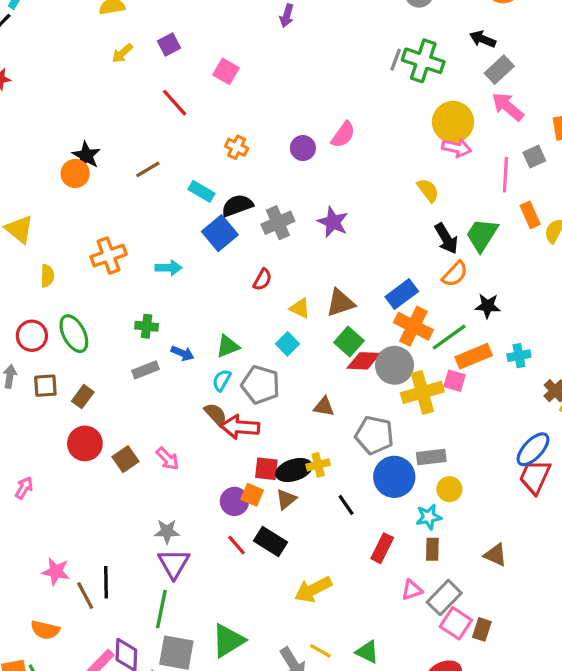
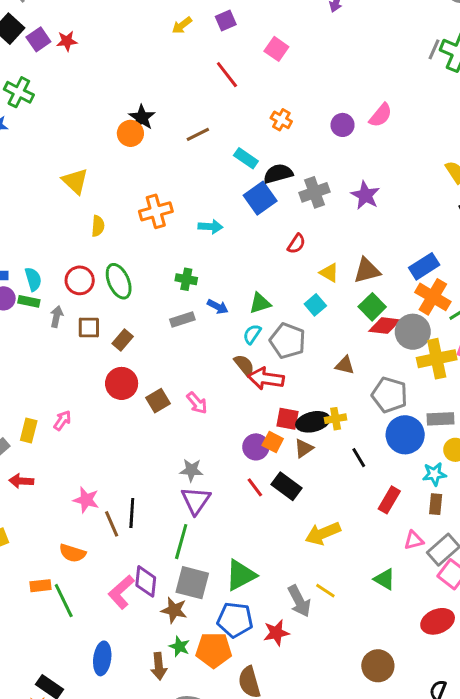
green triangle: (367, 652) -> (385, 579), moved

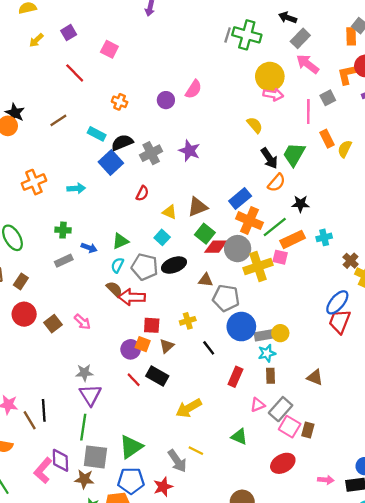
brown triangle: (345, 365) -> (206, 280), moved
gray rectangle: (441, 419) -> (265, 335), moved
black ellipse: (313, 422) -> (174, 265), moved

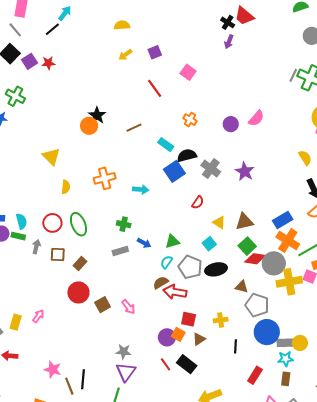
gray cross: (151, 153) -> (211, 169), turned -36
brown semicircle: (114, 289) -> (161, 283), turned -84
black line: (209, 348) -> (235, 346), turned 32

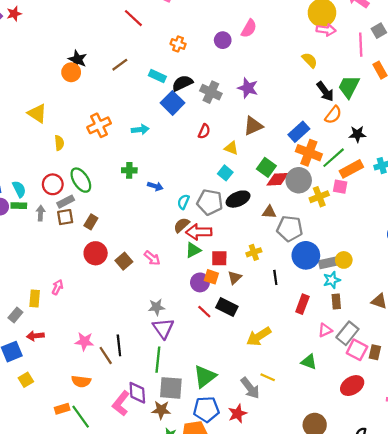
brown triangle: (244, 222) -> (253, 126), moved
green triangle: (172, 241) -> (193, 250), moved
gray rectangle: (120, 251) -> (66, 202), moved
yellow cross: (289, 282) -> (319, 197), size x0.7

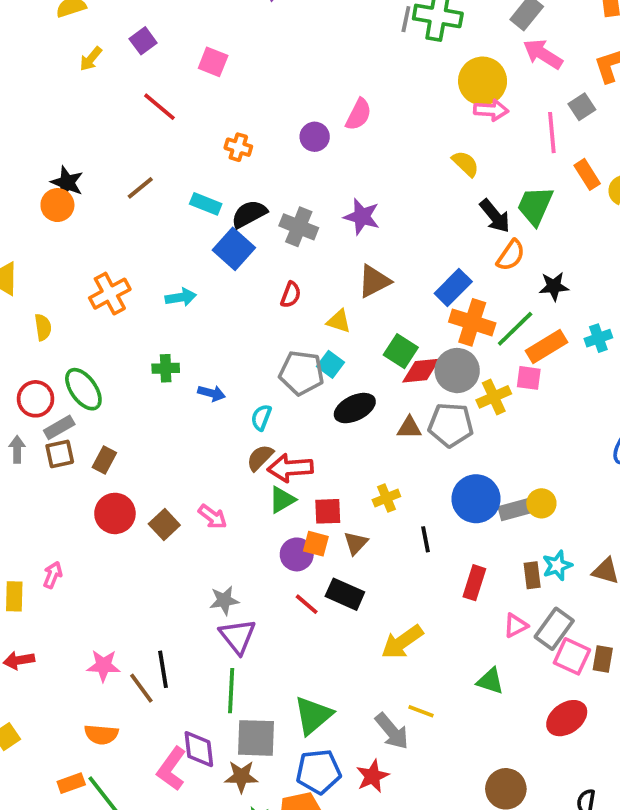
gray pentagon: (210, 202) -> (302, 373), moved
gray pentagon: (290, 229) -> (451, 425), moved
cyan star: (332, 280) -> (557, 566), moved

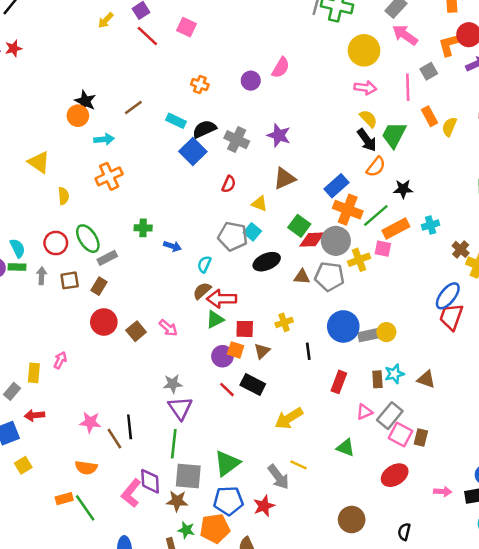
red line: (159, 107) -> (147, 36), moved
pink arrow: (491, 110) -> (365, 88), moved
yellow semicircle: (465, 164) -> (368, 119), moved
cyan arrow: (181, 297) -> (104, 139), moved
gray rectangle: (59, 427) -> (107, 258), moved

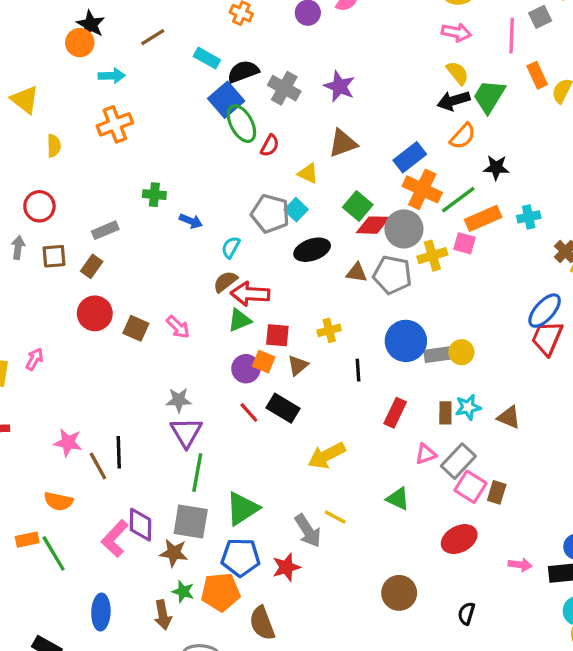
black arrow: (367, 140) -> (454, 101), turned 105
green ellipse: (88, 239) -> (241, 124), moved
brown square: (136, 331) -> (136, 328), turned -30
green line: (174, 444) -> (197, 473), moved

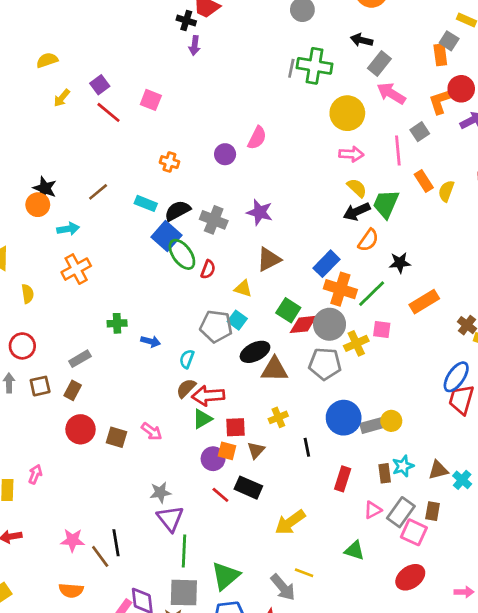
cyan cross: (529, 217) -> (462, 480), moved, turned -30
orange rectangle: (483, 218) -> (424, 302), moved
brown triangle: (357, 273) -> (275, 369), moved, size x1.5
brown triangle: (509, 417) -> (438, 470), turned -30
brown rectangle: (497, 492) -> (433, 511), moved

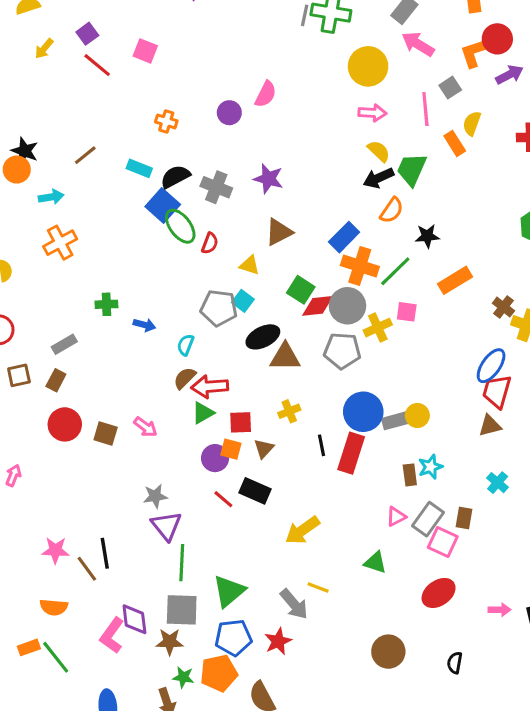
yellow semicircle: (446, 191) -> (472, 123), moved
brown triangle: (438, 470) -> (490, 426), moved
red rectangle: (343, 479) -> (351, 453), moved, size x1.4

